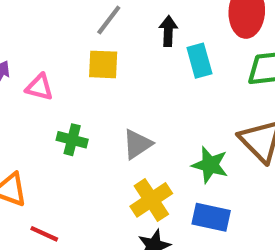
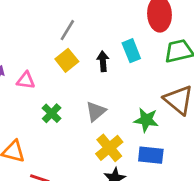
black arrow: (168, 31) -> (103, 61), moved
yellow square: (103, 64) -> (67, 60), turned -35
green cross: (72, 140) -> (52, 113), turned 36

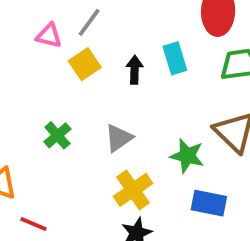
pink triangle: (26, 80) -> (49, 36), moved
blue rectangle: (151, 155) -> (209, 203), moved

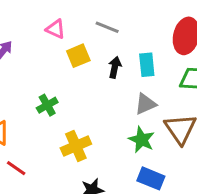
gray line: (89, 22) -> (107, 27), moved, turned 65
gray triangle: (119, 138) -> (145, 104), moved
yellow cross: (133, 190) -> (76, 146), moved

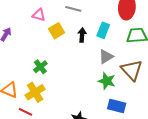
cyan rectangle: (147, 65) -> (103, 30), turned 35
yellow cross: (76, 146) -> (35, 92), moved

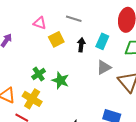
green star: (107, 81) -> (60, 80), moved
yellow cross: (35, 92) -> (32, 99), turned -30

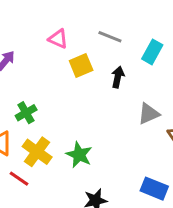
cyan rectangle: (102, 41) -> (152, 52), moved
green cross: (39, 74) -> (26, 113), moved
green star: (60, 80) -> (79, 155), moved

